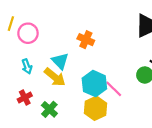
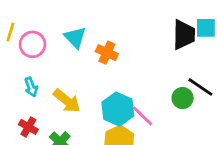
cyan triangle: (60, 61) -> (75, 37), moved
red cross: (25, 98) -> (28, 127), turned -32

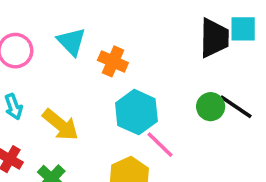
green circle: (183, 98) -> (211, 107), moved
cyan hexagon: (118, 109) -> (136, 112), moved

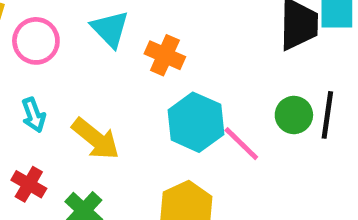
black line: (236, 107) -> (327, 115), turned 64
pink line: (160, 145) -> (241, 144), moved

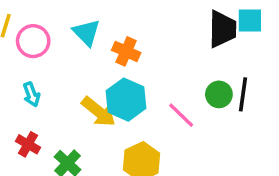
cyan hexagon: (196, 122) -> (126, 100), moved
yellow arrow: (96, 139) -> (99, 112), moved

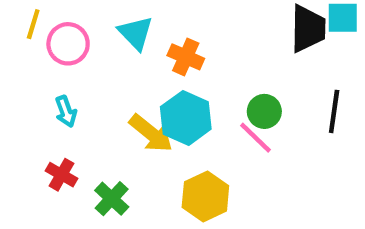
green circle: (219, 94) -> (264, 111), moved

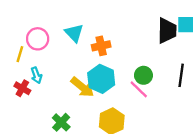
yellow line: (33, 24) -> (20, 54), moved
orange cross: (186, 57) -> (101, 46), turned -36
red cross: (62, 175) -> (22, 88), moved

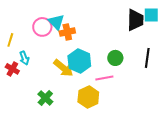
pink circle: (38, 39) -> (42, 27), moved
orange cross: (101, 46) -> (67, 32), moved
pink line: (139, 89) -> (104, 78), moved, turned -54

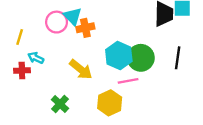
cyan arrow: (24, 58) -> (36, 58), turned 136
green circle: (115, 58) -> (141, 58), size x1.5
cyan hexagon: (79, 61) -> (119, 56), moved
red cross: (12, 69) -> (22, 71), turned -32

